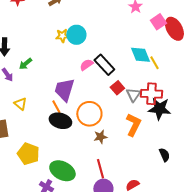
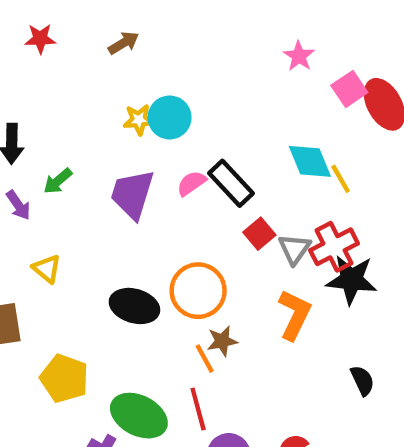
purple trapezoid: (64, 90) -> (132, 194), moved
red cross: (151, 94) -> (334, 247), turned -30
orange line: (56, 107) -> (205, 359), moved
red line: (100, 169) -> (198, 409), moved

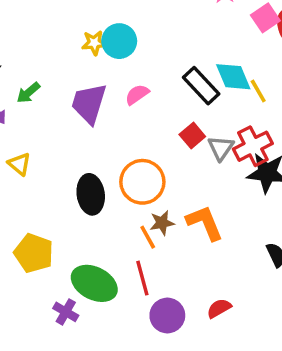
black rectangle: (231, 183) -> (201, 86), moved
black ellipse: (134, 306) -> (91, 194), turned 66
orange L-shape: (294, 315) -> (205, 223), moved, turned -48

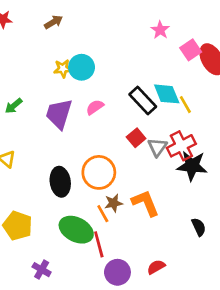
green ellipse: (94, 283) -> (76, 230), moved

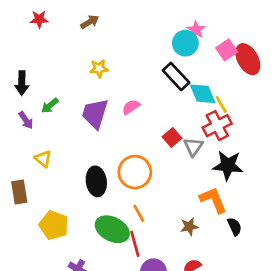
cyan circle: (82, 67) -> (185, 43), moved
black rectangle: (143, 101) -> (176, 76), moved
red cross: (181, 146) -> (217, 126), moved
brown star: (113, 203) -> (189, 227), moved
orange L-shape: (145, 203) -> (213, 200), moved

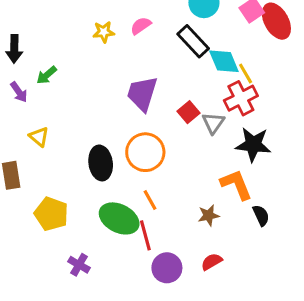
pink semicircle: (131, 107) -> (141, 26), moved
purple trapezoid: (95, 114) -> (142, 94), moved

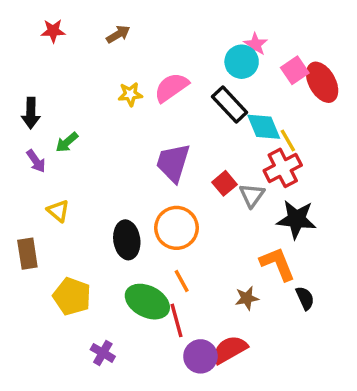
pink semicircle: (141, 26) -> (171, 87), size x1.5
red semicircle: (212, 262) -> (230, 350), moved, size x1.5

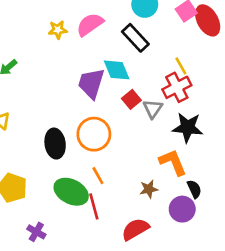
cyan diamond: (264, 127) -> (117, 70), moved
purple circle: (200, 356) -> (182, 209), moved

